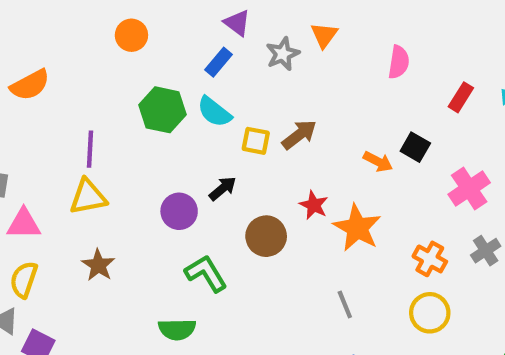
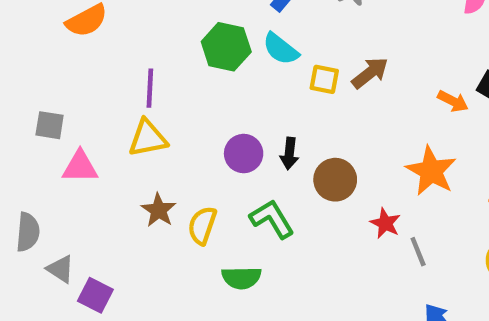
black arrow: (223, 188) -> (289, 154), moved, turned 136
red star: (314, 205) -> (385, 223), moved
yellow semicircle: (24, 280) -> (202, 225), moved

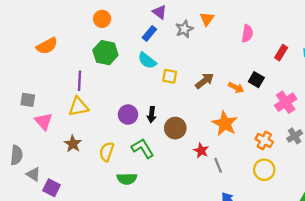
green hexagon: (226, 47) -> (105, 53), moved
brown arrow: (370, 73) -> (205, 81), moved
pink triangle: (80, 167) -> (44, 121), turned 48
brown star: (159, 210) -> (73, 144), moved

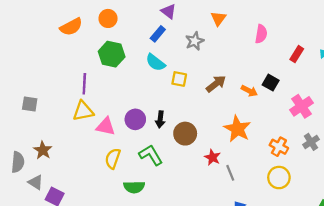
gray star: (184, 29) -> (195, 41), moved
orange semicircle: (47, 46) -> (71, 27), moved
pink triangle: (44, 121) -> (106, 126), moved, turned -36
brown star: (73, 144) -> (43, 150), moved

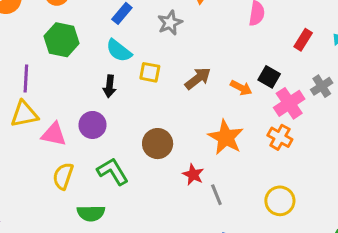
pink cross: (301, 106) -> (289, 103), moved
black arrow: (160, 119) -> (110, 86), moved
gray cross: (311, 142) -> (322, 86), moved
orange cross: (279, 147) -> (280, 137), moved

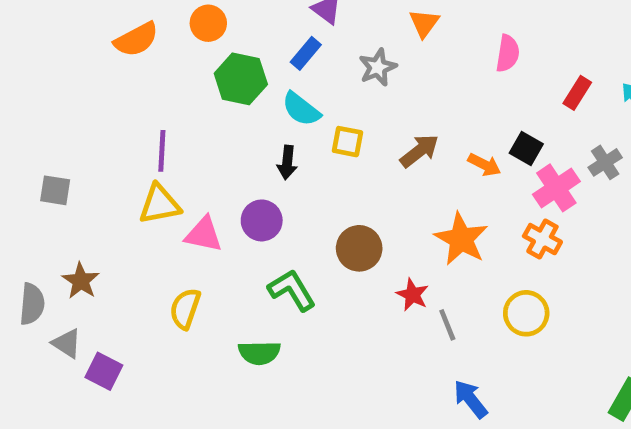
green hexagon: (62, 40) -> (241, 79), moved
yellow semicircle: (63, 176) -> (185, 309), moved
yellow circle: (280, 201) -> (526, 313), moved

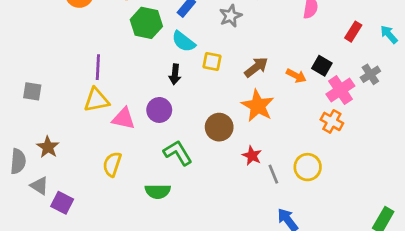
orange star: (461, 239) -> (258, 106), moved
yellow circle: (526, 313) -> (308, 167), moved

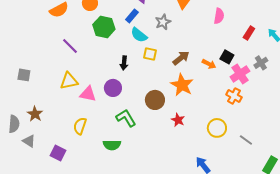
cyan semicircle: (183, 42) -> (139, 35), moved
purple line: (98, 67) -> (70, 46), moved, turned -48
gray line: (273, 174) -> (246, 140), moved, turned -32
purple square: (62, 203) -> (58, 153), moved

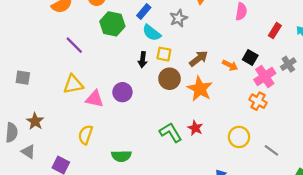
black arrow: (124, 63) -> (143, 60), moved
brown circle: (155, 100) -> (170, 79), moved
green L-shape: (126, 118) -> (171, 132), moved

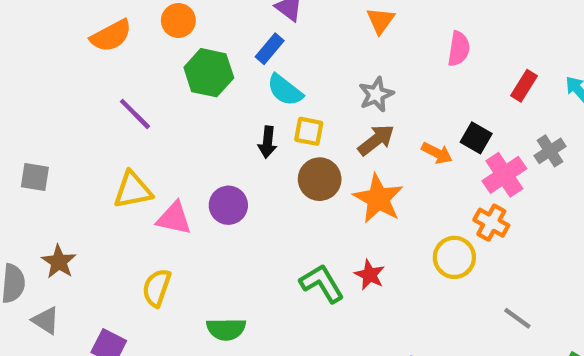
gray star: (178, 18) -> (376, 94), moved
yellow circle: (239, 137) -> (454, 257), moved

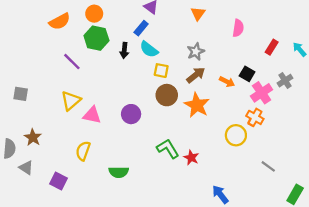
green hexagon: (209, 73) -> (96, 38), moved
black arrow: (267, 142) -> (124, 50), moved
yellow triangle: (133, 190) -> (71, 101), turned -30
purple circle: (228, 205) -> (131, 114), moved
red star: (370, 275) -> (191, 158), moved

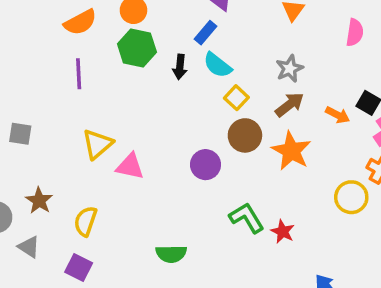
purple line: (72, 62) -> (79, 74), moved, turned 42
yellow square: (161, 71) -> (236, 98), turned 32
purple circle: (131, 114) -> (206, 165), moved
yellow semicircle: (83, 151) -> (85, 221), moved

